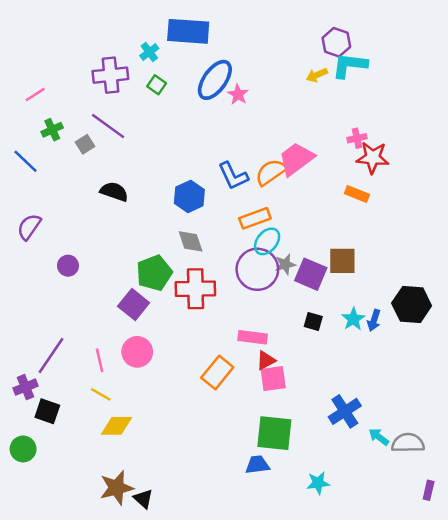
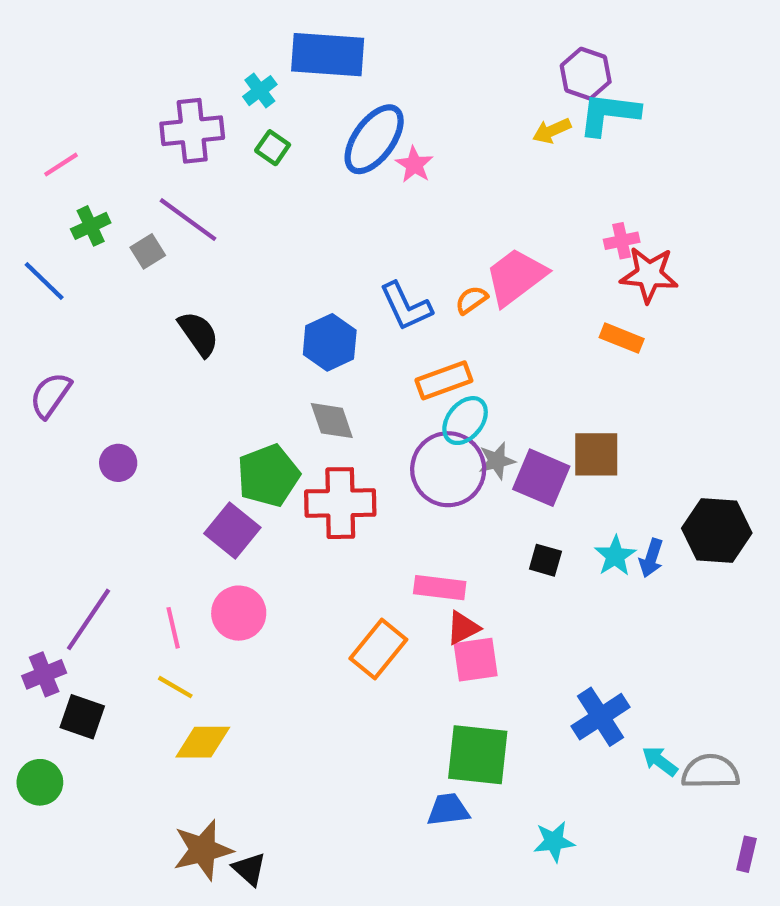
orange semicircle: (271, 172) -> (471, 300), size x0.6
black semicircle: (114, 192) -> (199, 334), turned 36

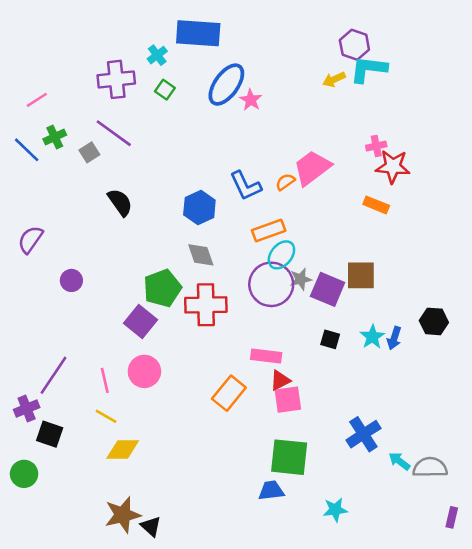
blue line: (44, 281) -> (27, 150), moved
black hexagon: (717, 531) -> (434, 321), size x0.7

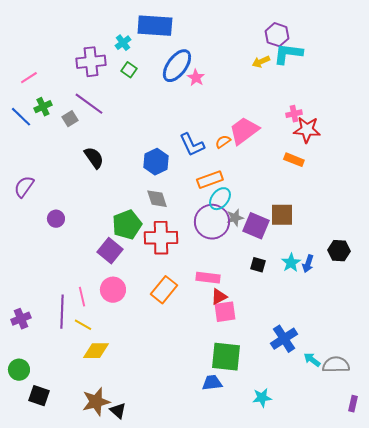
purple line: (53, 375) -> (62, 312), moved, turned -32
orange rectangle: (229, 393) -> (164, 290), moved
black square: (50, 434) -> (39, 396), moved

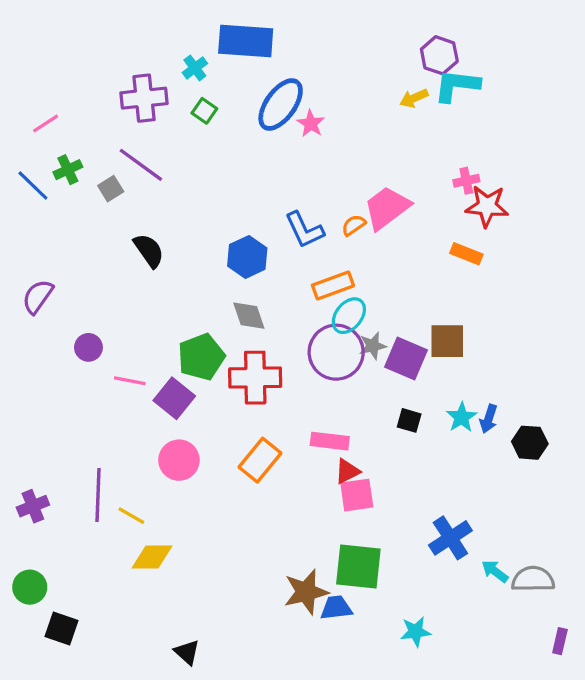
black hexagon: (339, 251) -> (530, 443), moved
pink line: (82, 297) -> (130, 381), moved, turned -66
brown star: (96, 402) -> (306, 592), moved

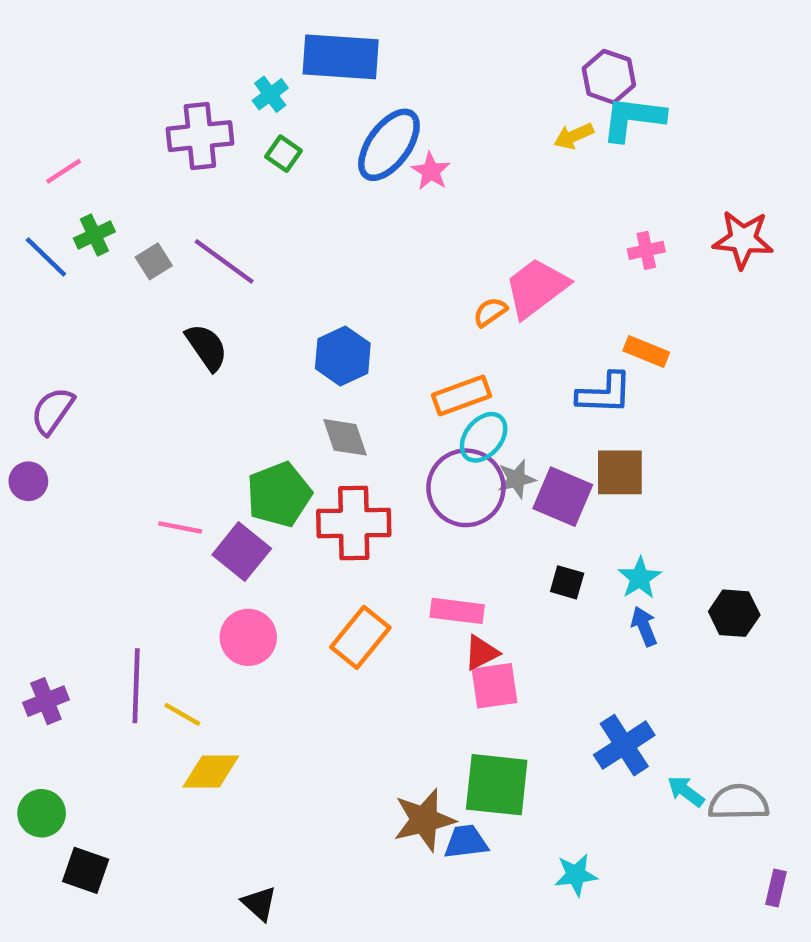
purple line: (141, 165) -> (224, 261), moved
red star: (487, 206) -> (743, 239), moved
blue L-shape: (304, 230) -> (604, 393), moved, turned -63
purple circle: (88, 347) -> (28, 481), moved
blue arrow: (489, 419) -> (644, 626), moved, turned 140

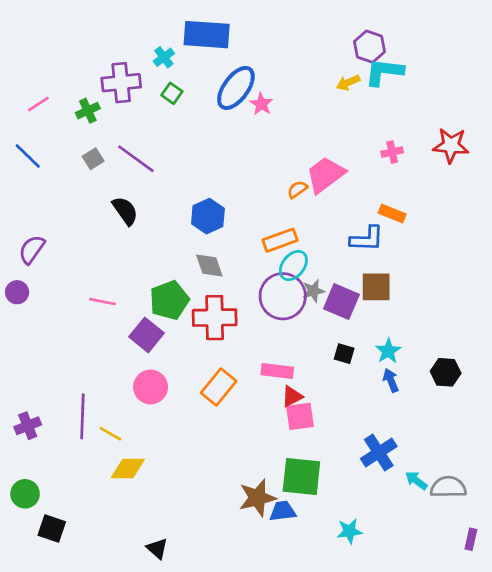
green cross: (94, 235) -> (88, 111), moved
pink line: (180, 527) -> (102, 302), moved

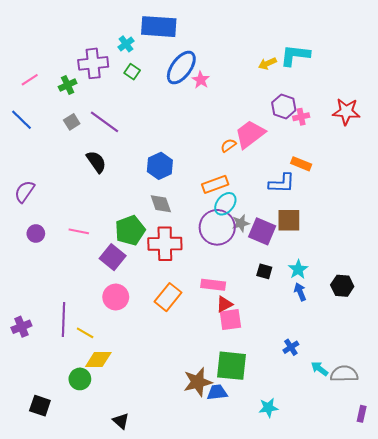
purple hexagon: (369, 47) -> (284, 106), moved
purple circle: (17, 292) -> (36, 233), moved
blue cross: (379, 452) -> (291, 347), size x0.6
green circle: (25, 494) -> (80, 379), moved

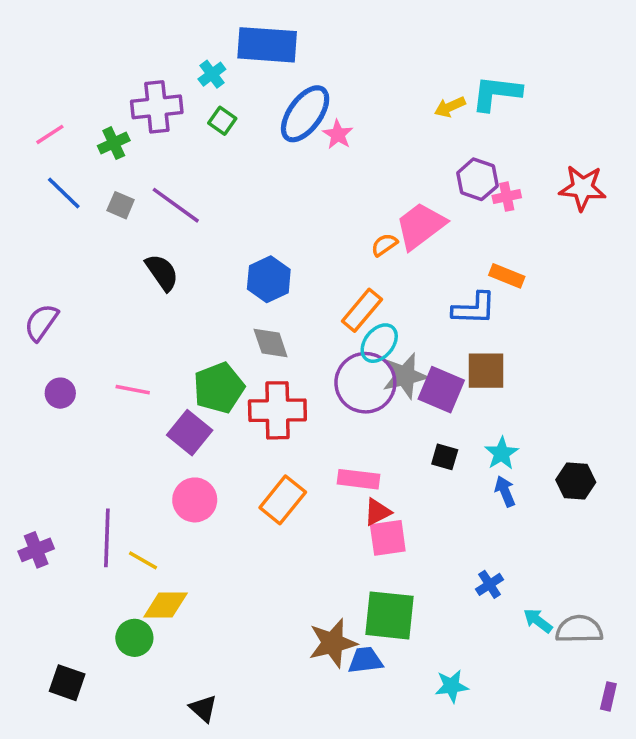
blue line: (21, 120) -> (64, 193), moved
gray square: (72, 122) -> (121, 205), turned -35
orange rectangle: (215, 184) -> (362, 310), turned -30
gray star: (241, 223) -> (405, 376), size x1.5

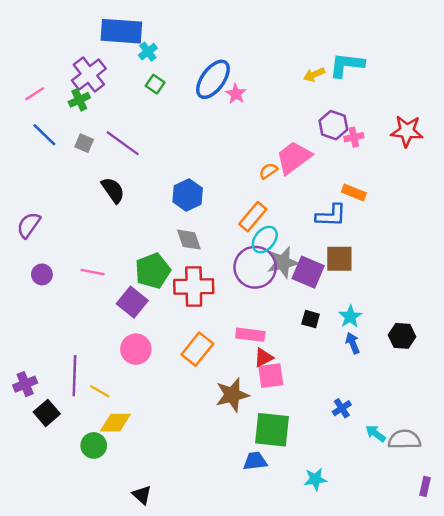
blue rectangle: (267, 45) -> (121, 31), moved
purple cross: (157, 107) -> (89, 75), moved, turned -32
brown star: (333, 643) -> (232, 395), moved
black square: (67, 683) -> (47, 413), moved, turned 30

